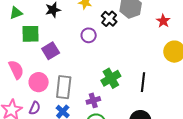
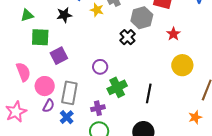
black cross: (109, 19) -> (128, 37), moved
purple circle: (89, 35) -> (100, 67), moved
purple semicircle: (35, 108) -> (49, 106), moved

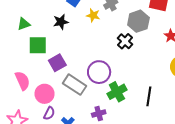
purple circle: (100, 67) -> (99, 72), size x1.5
gray rectangle: (69, 93) -> (75, 85), moved, turned -65

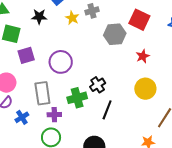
black cross: (125, 41) -> (98, 85), moved
purple circle: (99, 72) -> (61, 62), moved
gray rectangle: (75, 85) -> (42, 93), moved, turned 35

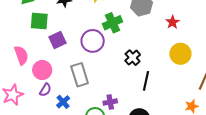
green cross: (77, 98) -> (113, 23), moved
purple cross: (54, 115) -> (110, 102), moved

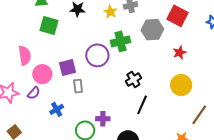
purple square: (57, 40) -> (67, 67), moved
gray rectangle: (80, 75) -> (78, 86), size x0.6
purple semicircle: (45, 90) -> (34, 93), moved

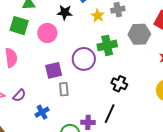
green square: (49, 26) -> (19, 26), moved
pink circle: (42, 74) -> (47, 33), moved
black cross: (133, 80) -> (119, 84), turned -35
black line: (142, 105) -> (110, 114), moved

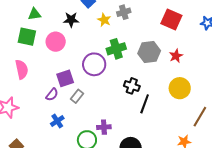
gray hexagon: (139, 34) -> (149, 52), moved
gray rectangle: (64, 89) -> (77, 96), turned 48
purple semicircle: (19, 95) -> (52, 95), moved
black line: (110, 114) -> (145, 104), moved

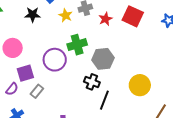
pink circle: (56, 42) -> (13, 48), moved
gray hexagon: (149, 52) -> (103, 59), moved
red star: (176, 56) -> (105, 19), moved

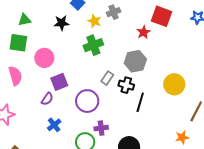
red star: (105, 19) -> (143, 32), moved
green cross: (77, 45) -> (93, 45), moved
purple circle: (55, 60) -> (87, 101), moved
gray rectangle: (37, 91) -> (107, 78), moved

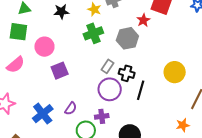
gray hexagon: (135, 61) -> (127, 38), moved
pink semicircle: (15, 76) -> (16, 65), turned 66
purple semicircle: (47, 99) -> (71, 108), moved
purple circle: (87, 101) -> (110, 89), moved
blue cross: (54, 125) -> (43, 114), moved, size x1.5

